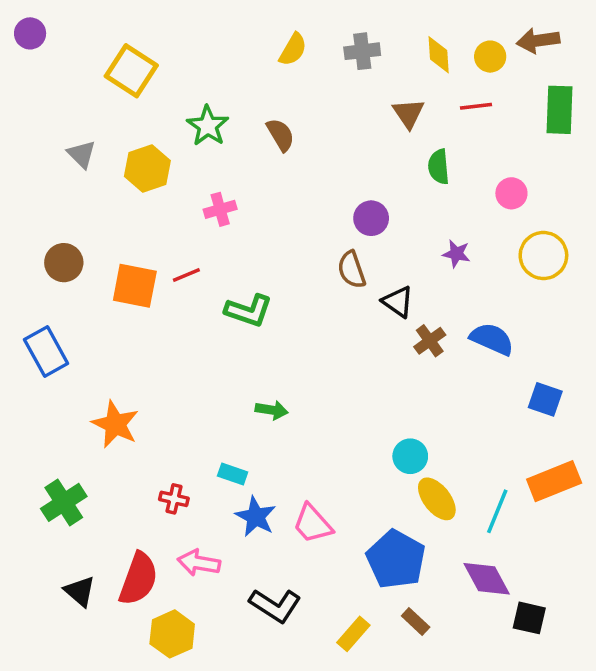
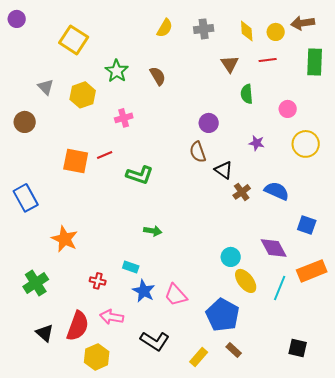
brown circle: (64, 263) -> (25, 122), moved
purple diamond: (487, 579) -> (274, 248), moved

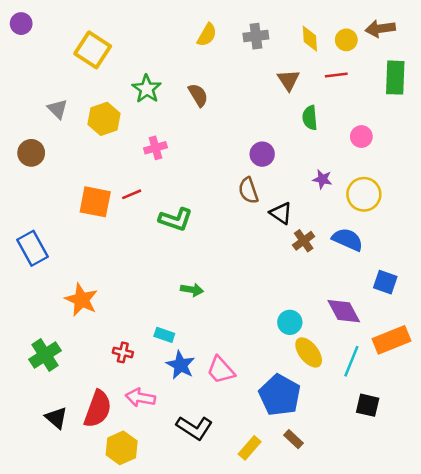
yellow circle: (306, 144) -> (364, 194), moved
black square: (298, 348) -> (368, 405), moved

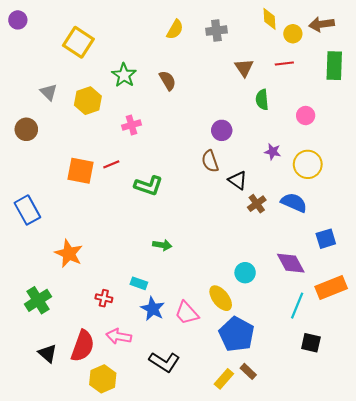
yellow diamond: (310, 39) -> (269, 19), moved
blue square: (385, 282) -> (326, 239), turned -36
yellow ellipse: (309, 352) -> (221, 298), moved
yellow rectangle: (250, 448) -> (224, 379), moved

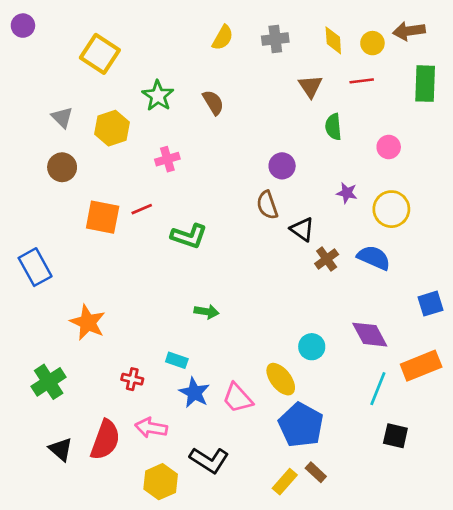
yellow diamond: (269, 19) -> (333, 40), moved
brown circle: (26, 129) -> (62, 167), moved
blue square: (326, 239) -> (430, 304), moved
yellow hexagon: (103, 379) -> (161, 482), moved

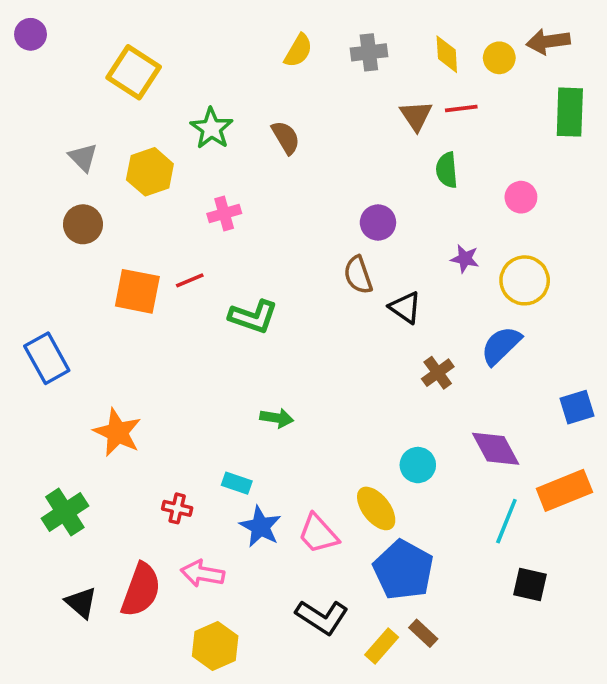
red line: (362, 81) -> (461, 108), moved
blue semicircle: (374, 258) -> (501, 346), turned -68
brown cross: (327, 259) -> (438, 373), moved
black L-shape: (209, 460) -> (322, 617), moved

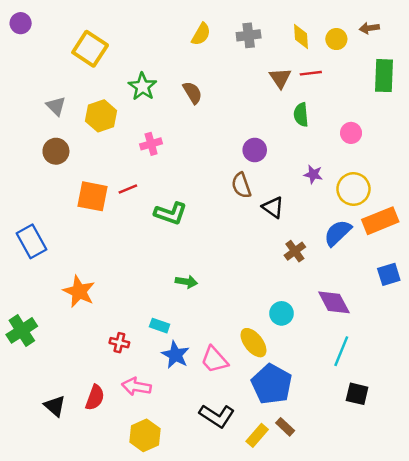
brown arrow: (548, 42) -> (369, 28), size x0.7
orange rectangle: (564, 490) -> (380, 221), moved
green cross: (65, 512) -> (22, 330), moved
red semicircle: (141, 590) -> (95, 398), size x0.7

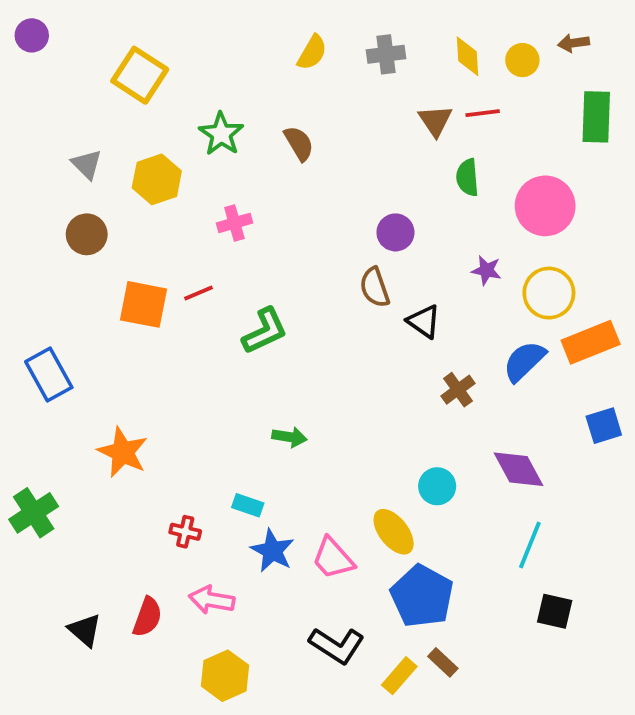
pink circle: (351, 133) -> (545, 206), size x1.8
green L-shape: (171, 213) -> (265, 331), turned -44

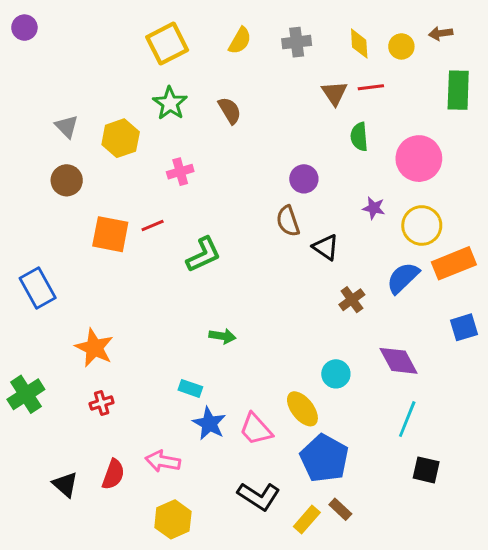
yellow square: (140, 75) -> (167, 44), moved, turned 30
red cross: (185, 532) -> (102, 403), moved, turned -30

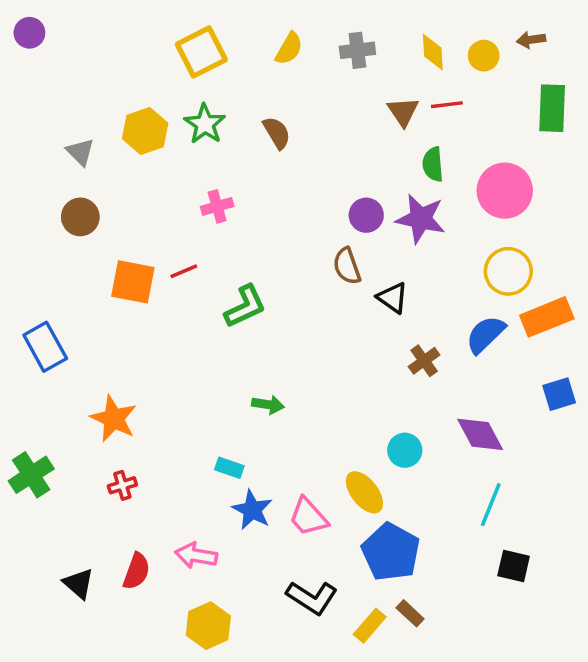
yellow hexagon: (121, 138) -> (145, 131), moved
purple star: (374, 208) -> (421, 219), moved, size x1.8

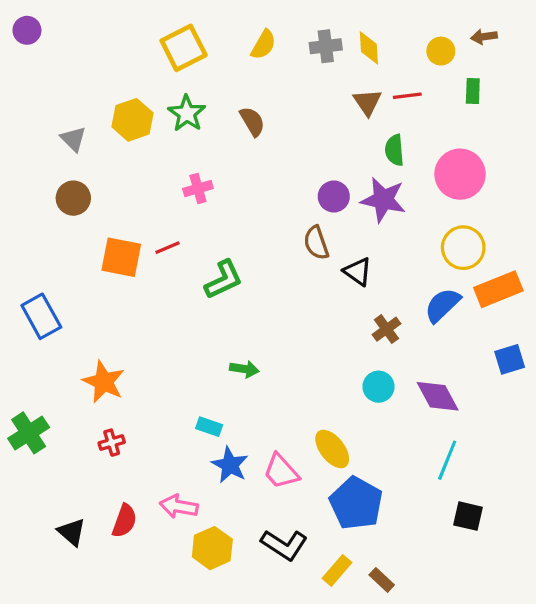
yellow diamond: (433, 52) -> (369, 48), moved
green rectangle: (552, 108) -> (473, 91), moved, size x0.6
cyan circle: (405, 450) -> (379, 387), moved
brown rectangle: (410, 613) -> (382, 580), moved
yellow hexagon: (208, 626) -> (212, 548), moved

